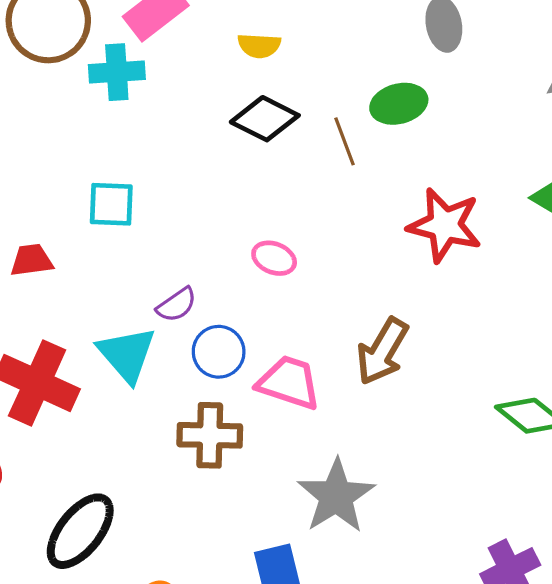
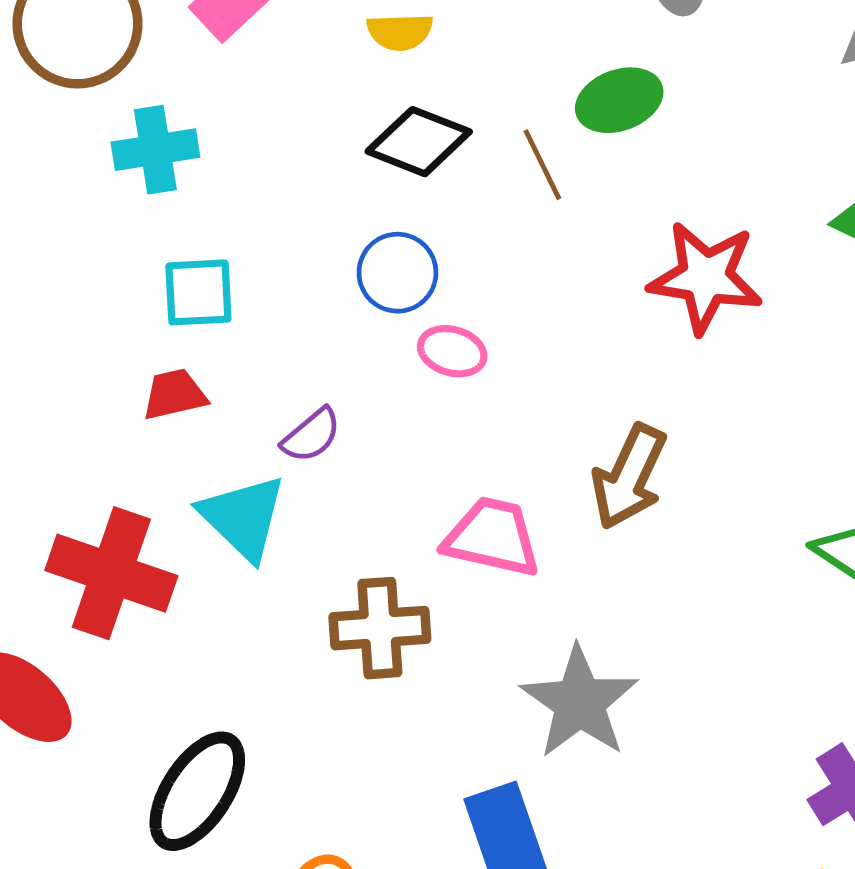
cyan cross: (117, 72) -> (155, 150), moved
red trapezoid: (32, 260) -> (174, 394), moved
blue circle: (219, 352) -> (397, 273), moved

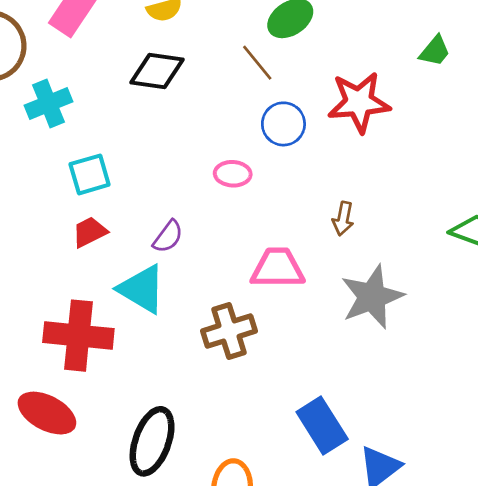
black diamond: (419, 142) -> (157, 71), moved
blue circle: (397, 273) -> (283, 124), moved
brown arrow: (629, 477) -> (343, 219), size x0.6
gray star: (579, 702) -> (372, 297), moved, turned 30

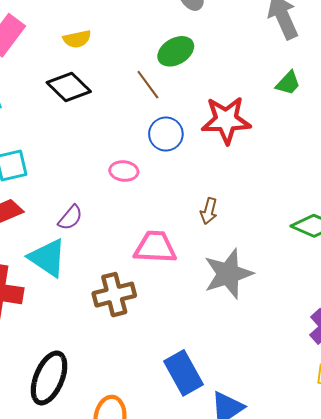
black diamond: (157, 71) -> (69, 87), turned 33

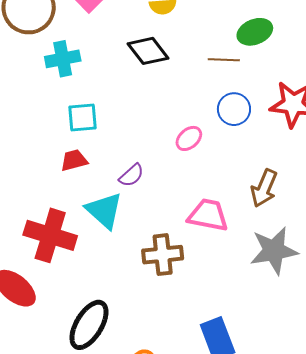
brown line: (148, 85) -> (224, 60), turned -60
pink ellipse: (124, 171) -> (189, 138), turned -56
brown arrow: (209, 211) -> (264, 188), size x1.5

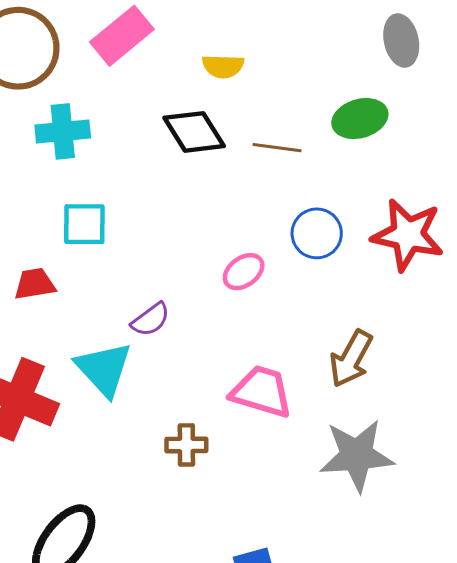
brown line: (224, 60) -> (277, 148), moved
red trapezoid: (74, 160) -> (35, 284), moved
brown cross: (163, 255) -> (186, 445), size x0.7

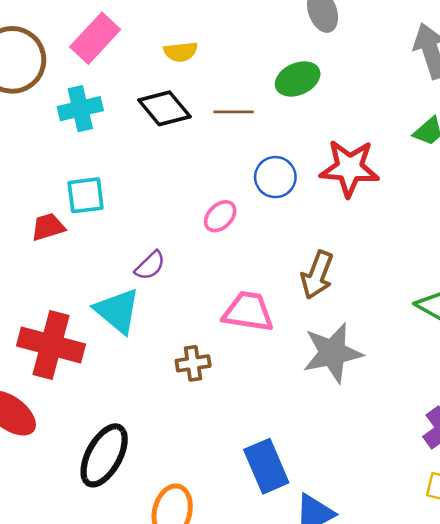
cyan cross: (63, 131) -> (80, 109), moved
red trapezoid: (35, 284) -> (48, 227), moved

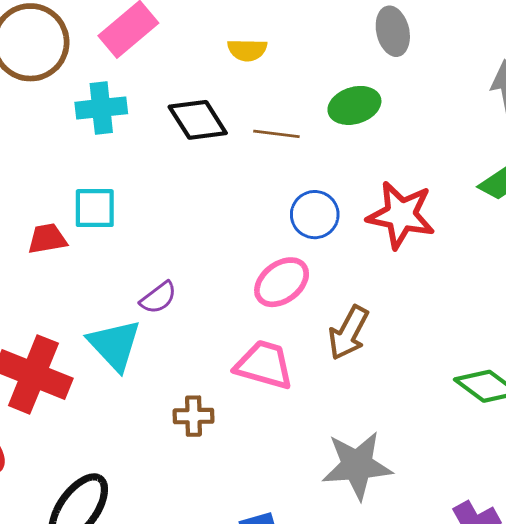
yellow semicircle: (181, 52) -> (247, 50), moved
pink ellipse: (220, 216) -> (282, 282), moved, size x1.4
gray star: (332, 353) -> (357, 465), moved

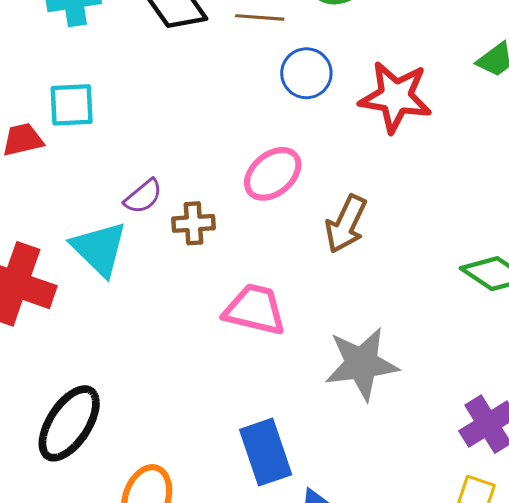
blue circle: (315, 215) -> (306, 73), moved
pink trapezoid: (264, 365) -> (255, 310), moved
brown cross: (194, 416) -> (194, 223), moved

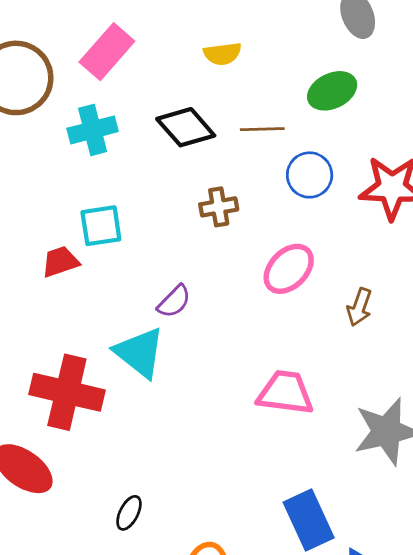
brown cross: (194, 223) -> (219, 207), moved
brown arrow: (346, 224) -> (359, 307), size x0.7
black ellipse: (69, 423) -> (129, 513), size x0.5

